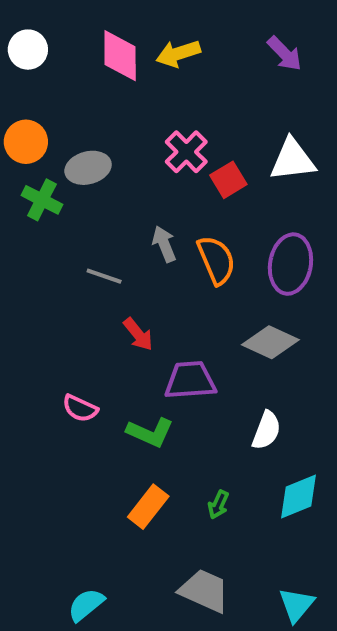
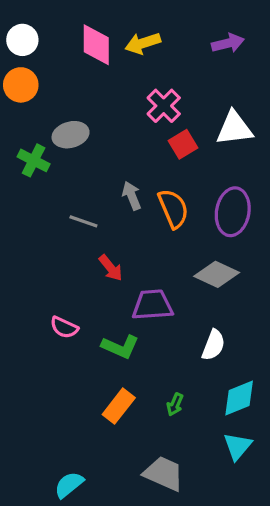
purple arrow: (284, 54) -> (228, 43), turned -60
orange circle: (26, 142) -> (21, 85), moved
pink cross: (186, 152) -> (164, 106), moved
cyan triangle: (297, 605) -> (238, 446), moved

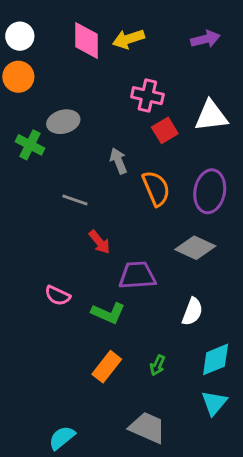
pink cross: (164, 106) -> (147, 96), turned -32
gray arrow: (132, 196) -> (118, 161), moved

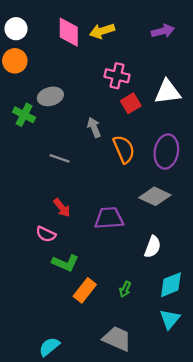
red arrow: (100, 242) -> (62, 208), moved
green L-shape: (108, 313) -> (65, 263), moved

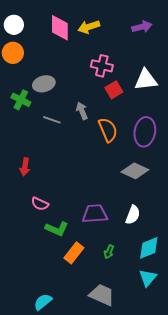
gray line: (60, 158) -> (52, 120), moved
red arrow: (62, 208) -> (25, 167), moved, turned 48
purple trapezoid: (109, 218) -> (95, 214), moved

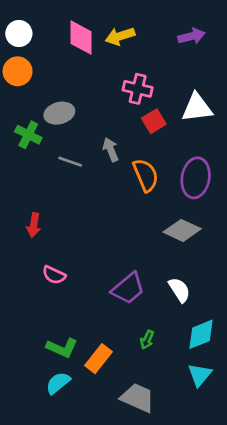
purple trapezoid: (95, 214) -> (128, 288), turned 144
white semicircle: (133, 215) -> (179, 290), turned -54
green L-shape: (57, 229) -> (62, 348), moved
orange rectangle: (74, 253) -> (98, 359), moved
cyan semicircle: (43, 302) -> (58, 383), moved

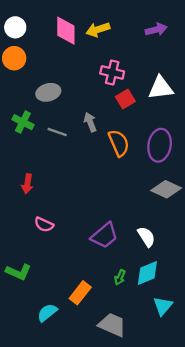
green cross: (28, 135) -> (23, 122), moved
gray diamond: (182, 230) -> (166, 189), moved
cyan diamond: (201, 334) -> (147, 273), moved
green L-shape: (62, 348) -> (19, 272), moved

